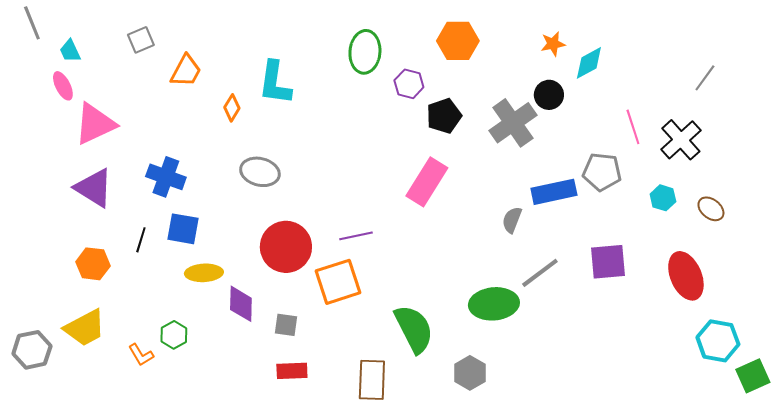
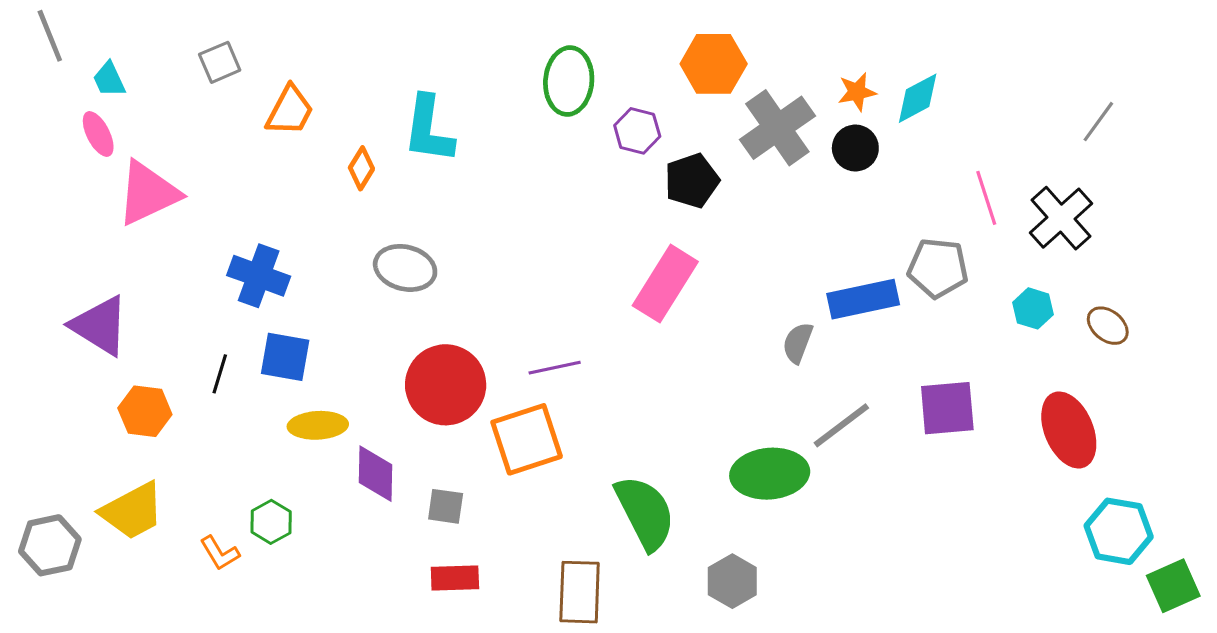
orange star: (553, 44) -> (857, 92), moved
gray cross: (513, 123) -> (777, 128), moved
purple triangle: (94, 188) -> (100, 326), moved

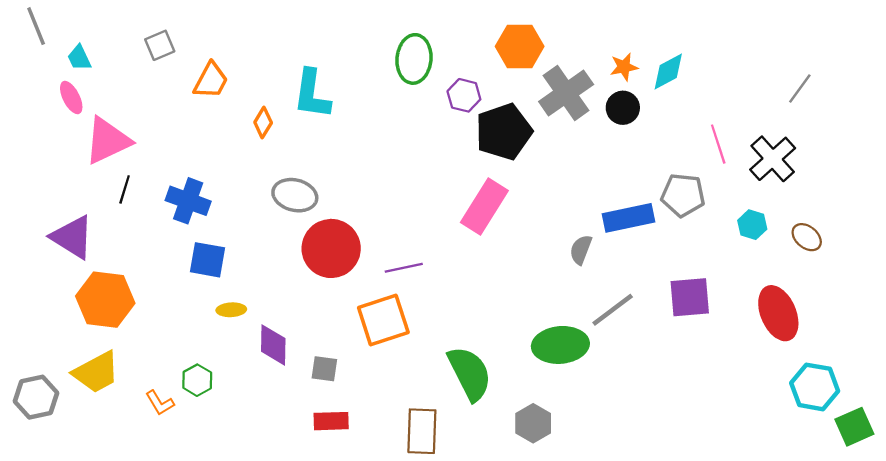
black pentagon: (692, 181) -> (504, 132), size x1.4
black line: (220, 374) -> (125, 189), moved
red circle: (446, 385) -> (331, 248), moved
orange hexagon: (145, 411) -> (105, 300), size x1.5
yellow ellipse: (318, 425) -> (231, 310), size x0.7

